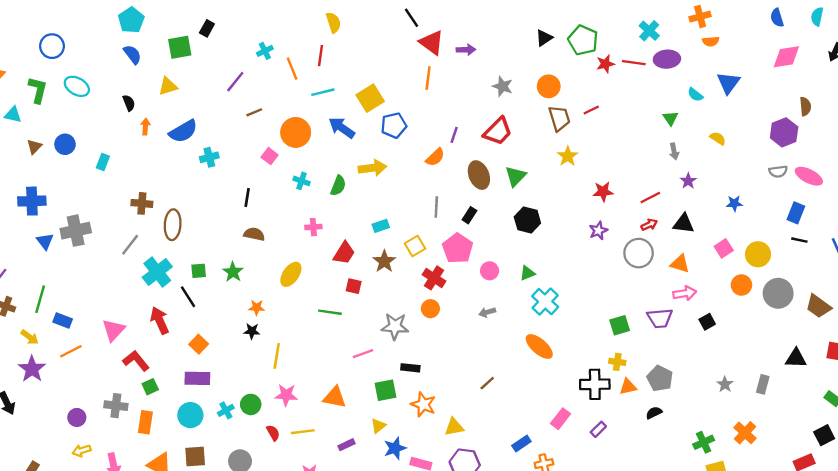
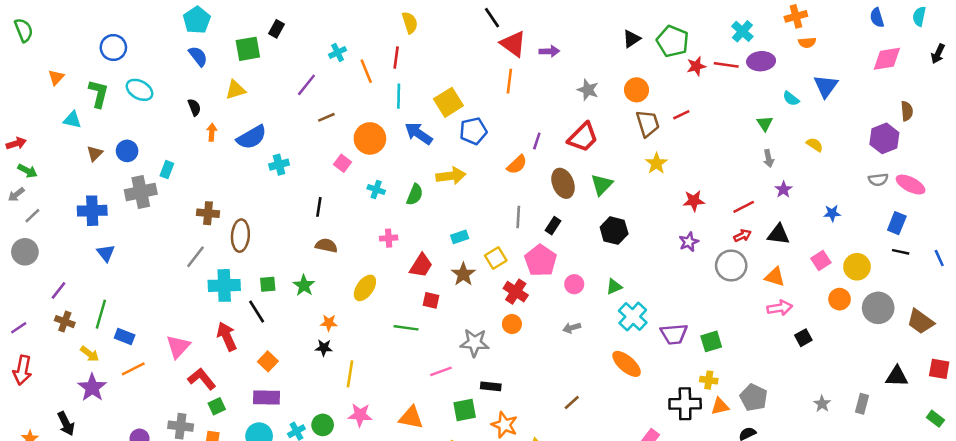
cyan line: (323, 92) -> (399, 96), turned -75
gray cross: (76, 231) -> (141, 192), moved
cyan cross: (157, 272) -> (224, 285), turned 36
purple trapezoid: (660, 318) -> (674, 334), moved

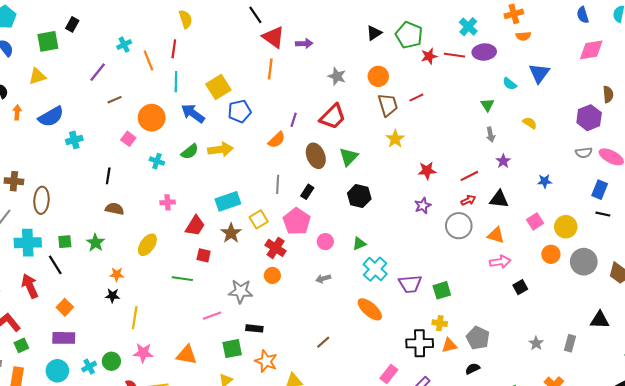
green semicircle: (415, 194) -> (190, 152), moved, turned 30
cyan rectangle: (460, 237) -> (228, 201), size x1.6

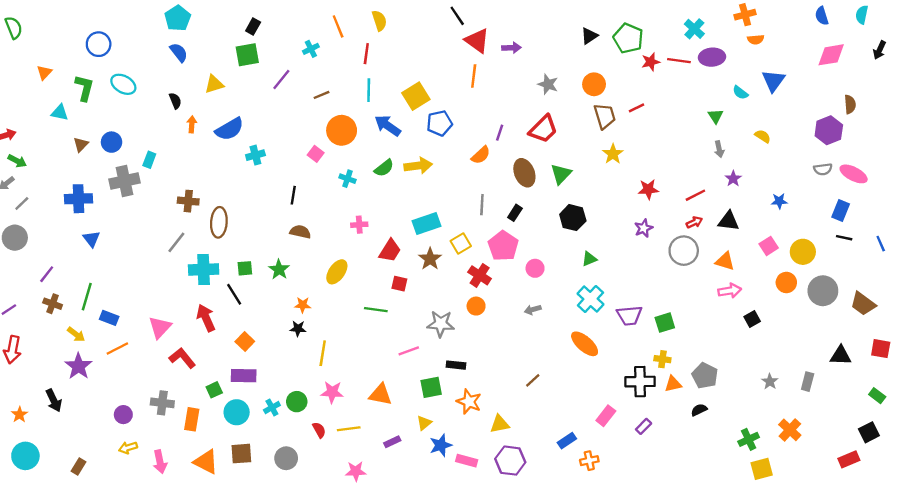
green square: (48, 41) -> (247, 55), moved
orange line: (148, 60) -> (338, 26), moved
brown line: (115, 100) -> (322, 95), moved
green triangle: (359, 244) -> (589, 259), moved
green square: (21, 345) -> (214, 390), moved

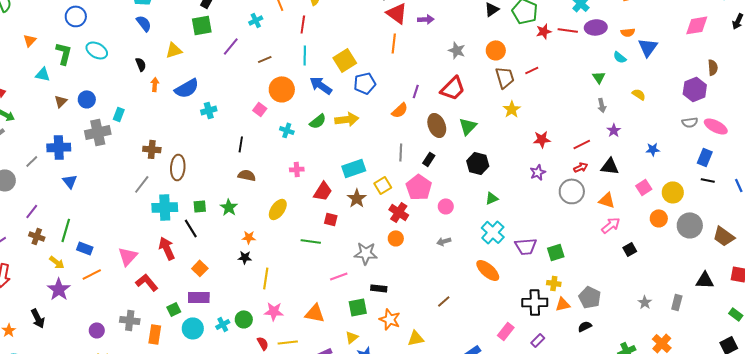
orange semicircle: (756, 39) -> (628, 32), moved
gray line: (22, 203) -> (32, 161), moved
pink arrow: (730, 291) -> (611, 225), turned -30

